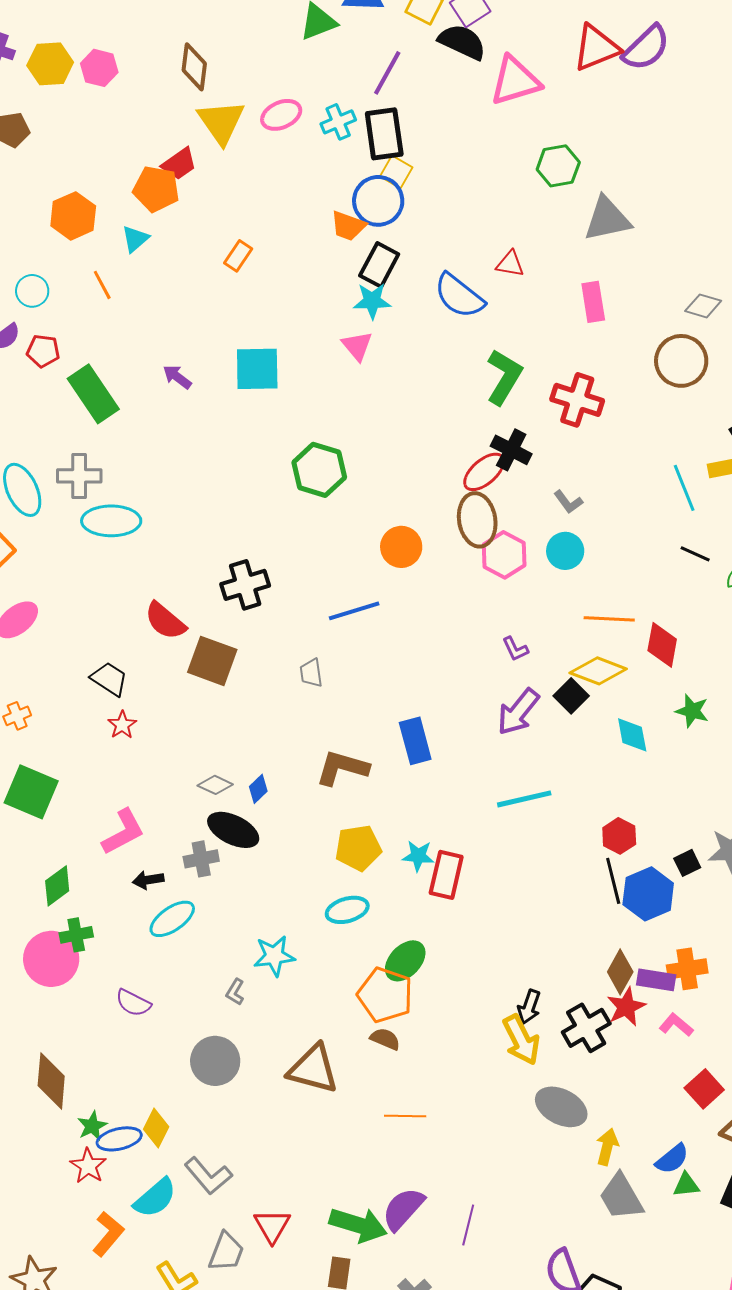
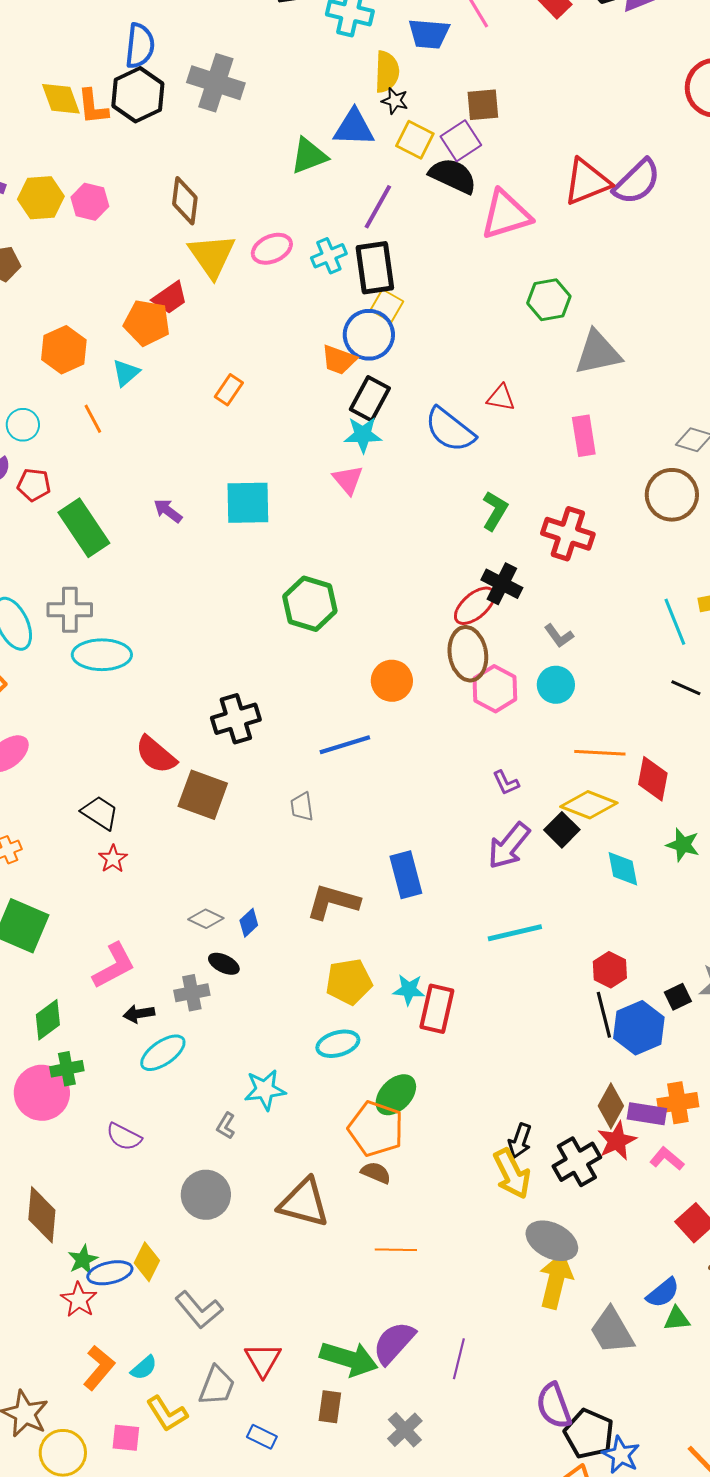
green L-shape: (504, 377) -> (495, 511), size x0.7
black ellipse: (233, 830) -> (224, 964), size x0.6
yellow arrow: (607, 1147) -> (556, 1281), moved, size x1.5
cyan semicircle: (155, 1198) -> (144, 1368), moved, size x0.6

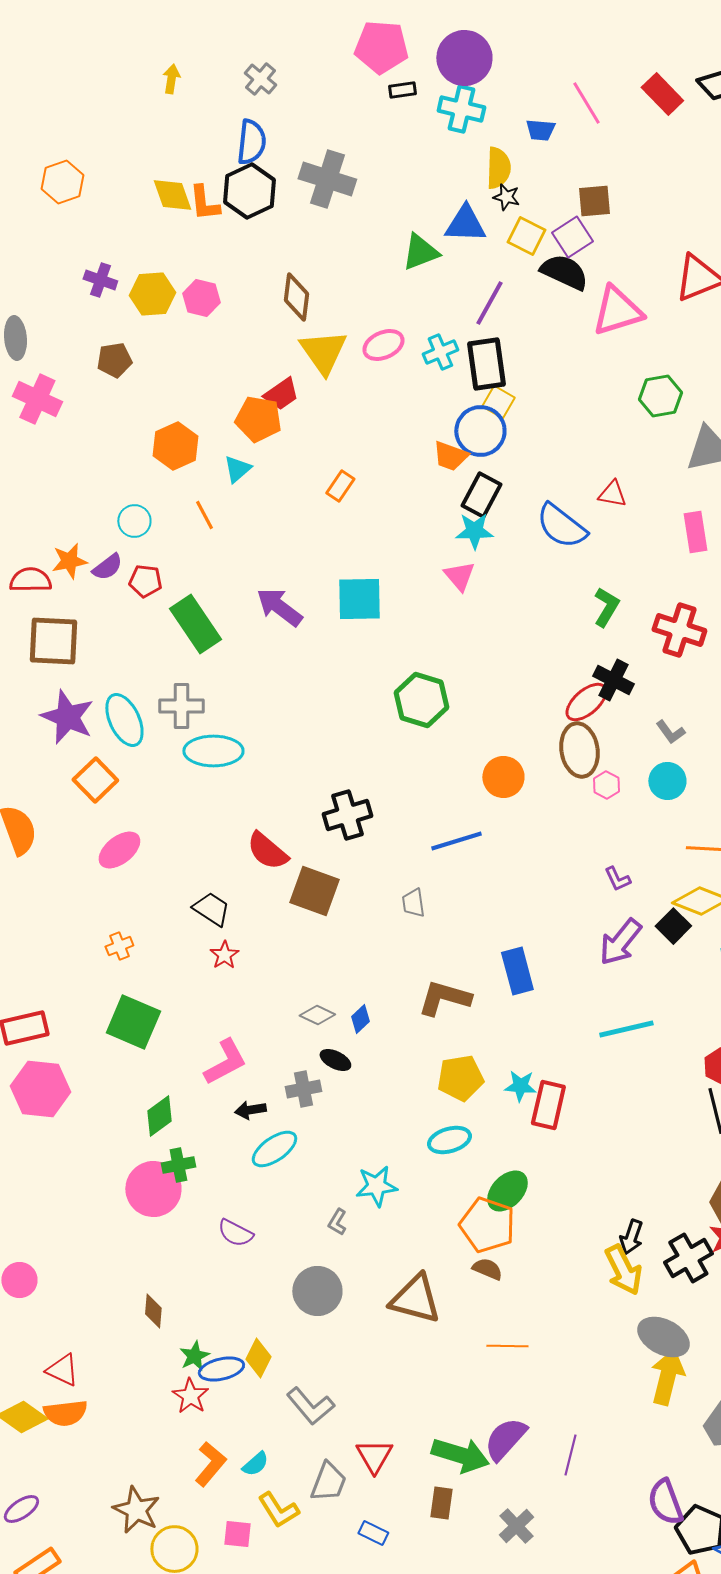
blue trapezoid: (429, 34) -> (540, 130), size x0.7
purple arrow: (168, 511) -> (279, 607), size x1.6
pink hexagon: (495, 689) -> (606, 785), size x0.6
brown diamond: (42, 1215) -> (153, 1311), size x0.6

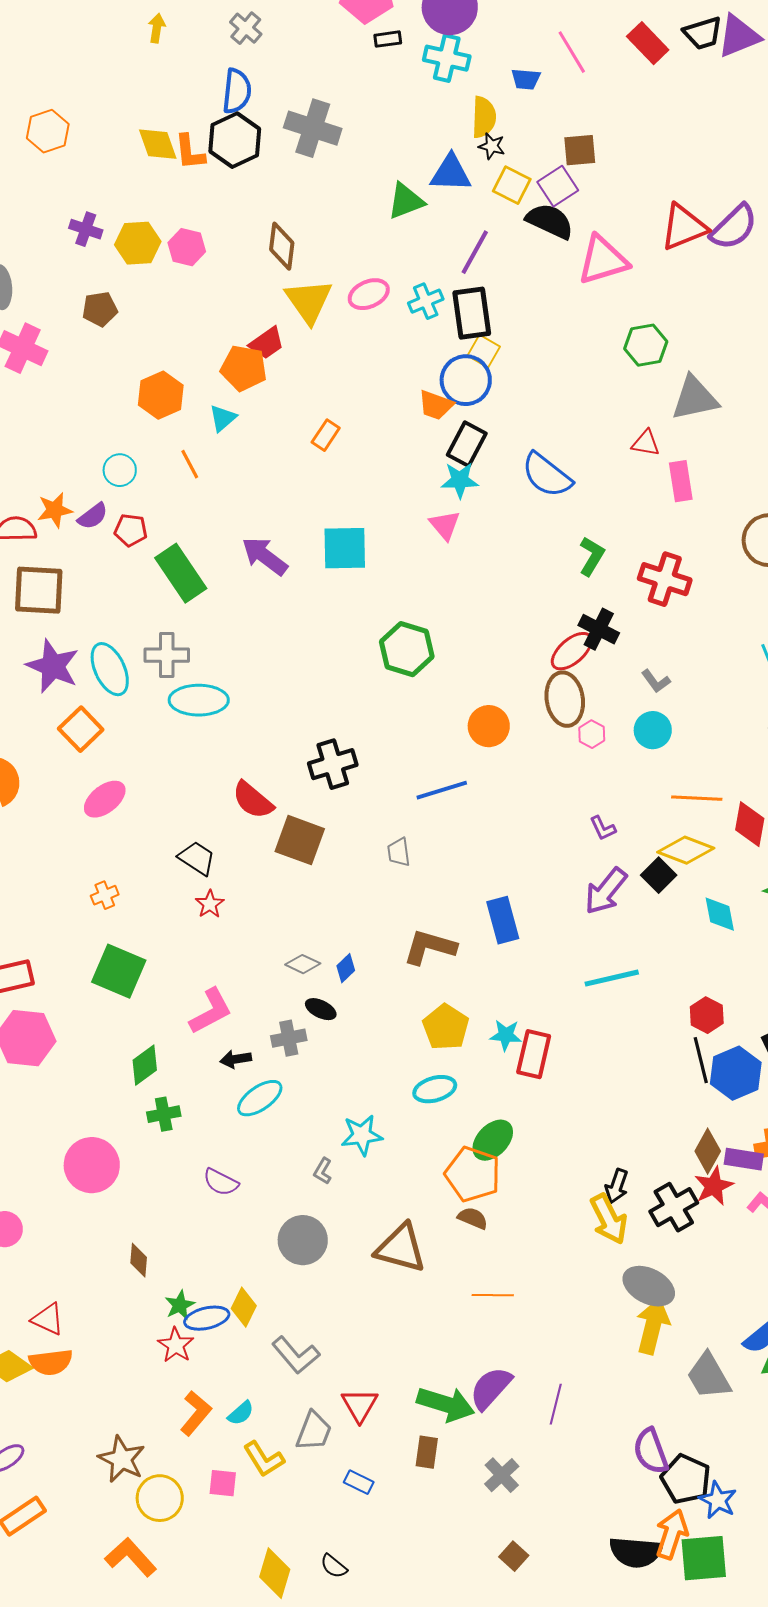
red triangle: (612, 494) -> (646, 443), moved
yellow pentagon: (460, 1078) -> (446, 1027), turned -30
pink circle: (153, 1189) -> (92, 1165), moved

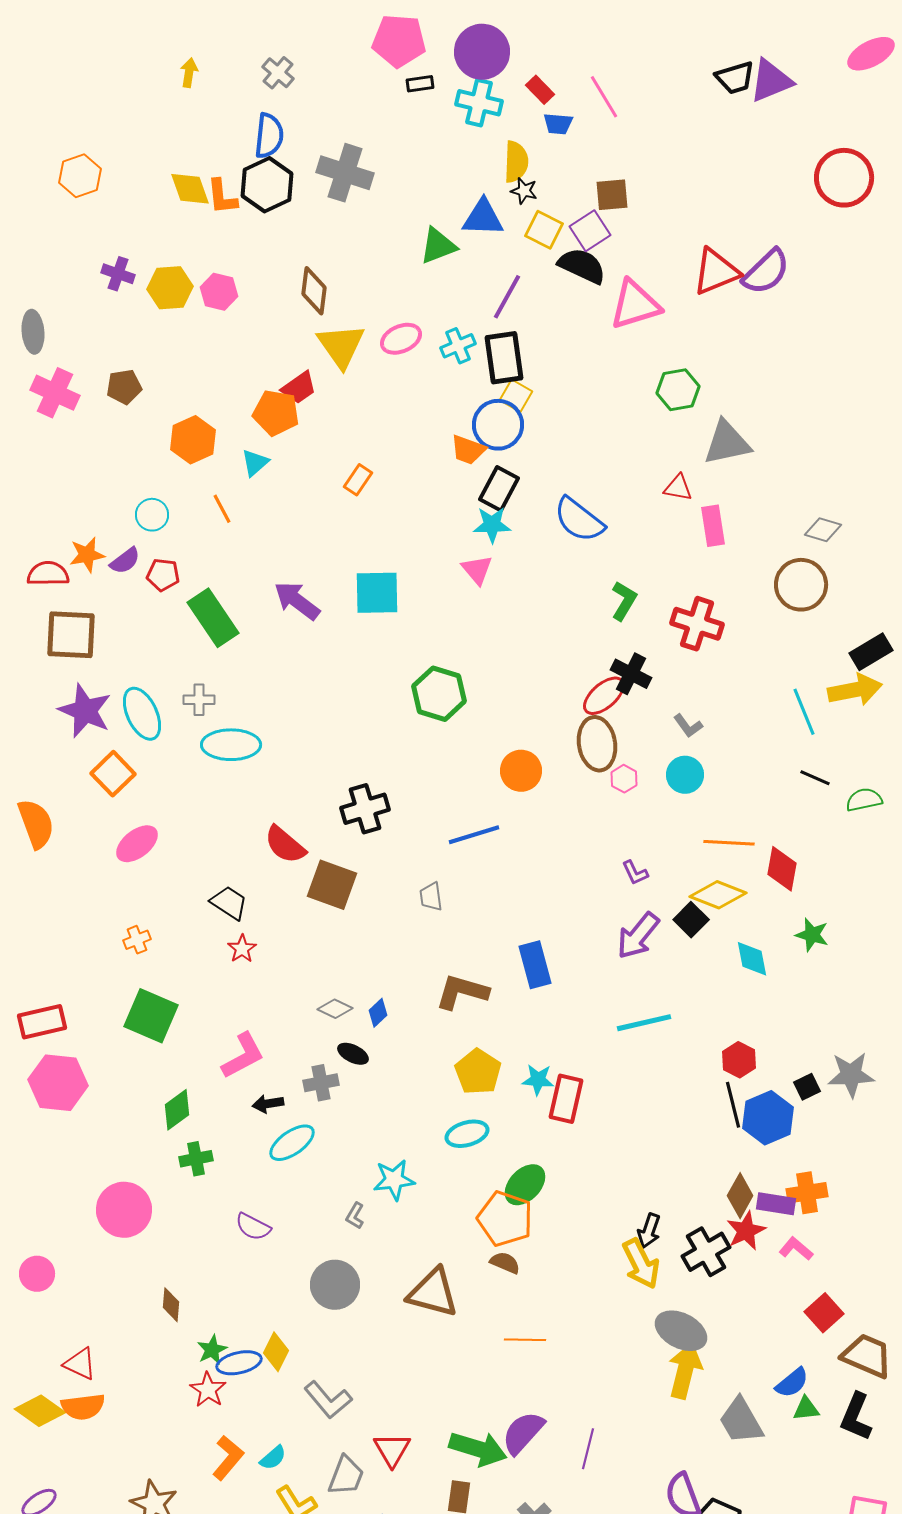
red rectangle: (648, 43) -> (540, 90), moved, size x0.7
brown pentagon: (100, 309) -> (124, 387), moved
gray cross: (167, 655) -> (199, 700), size x0.7

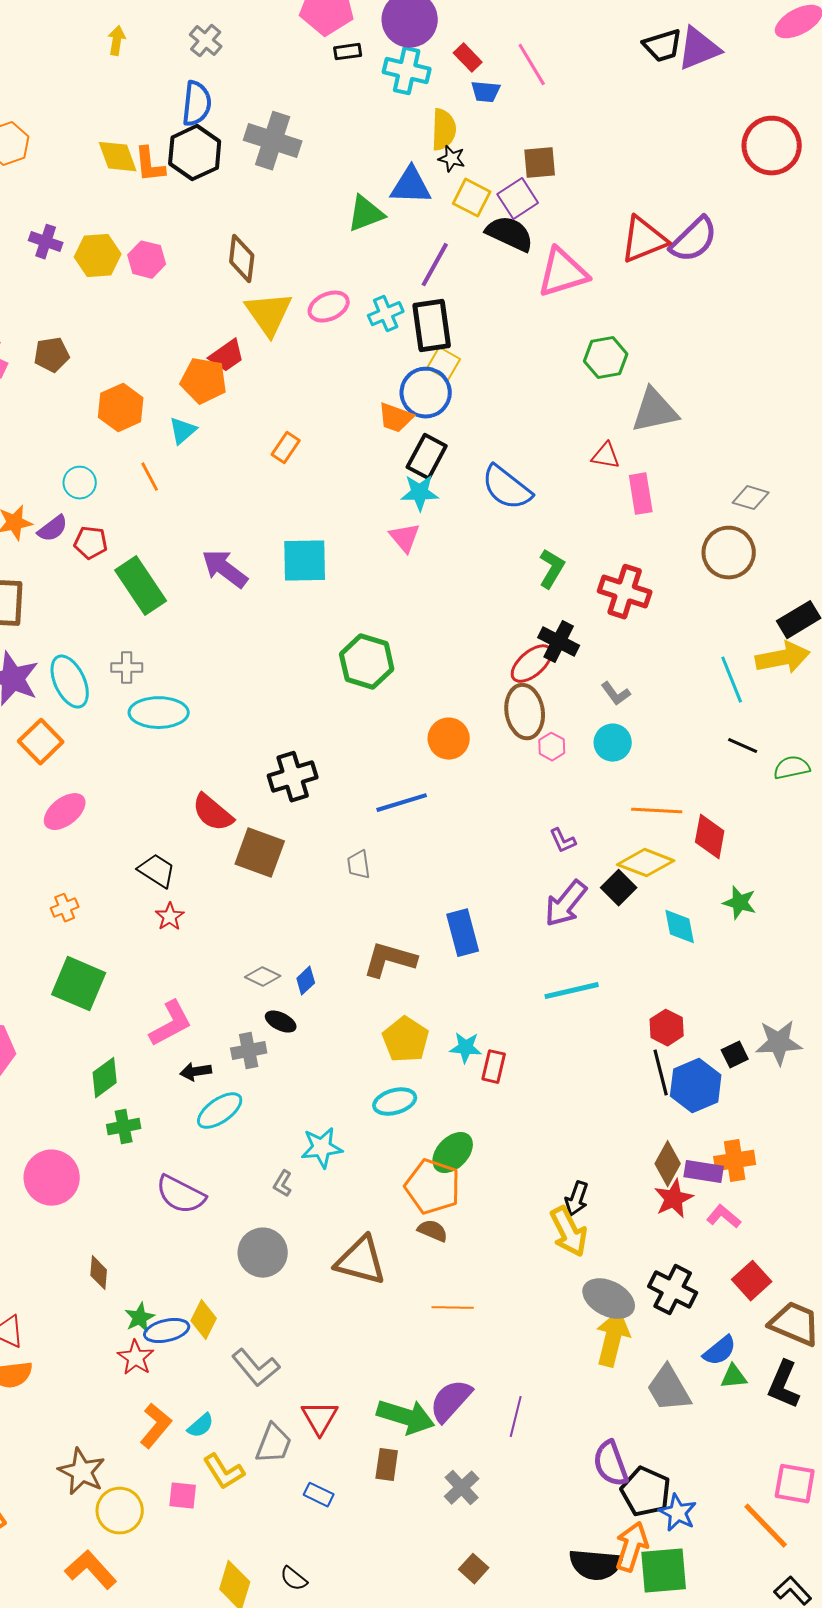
red rectangle: (566, 1099) -> (494, 1067), size x0.7
purple semicircle: (253, 1227) -> (181, 1195), size x1.4
black cross: (706, 1252) -> (673, 1290), moved, turned -33

